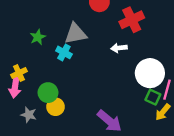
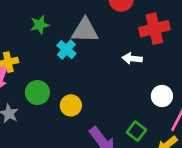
white circle: (150, 73) -> (162, 96), size x0.6
green square: (153, 97) -> (136, 131), moved
yellow circle: (56, 107) -> (71, 105), moved

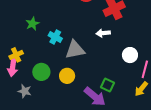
gray triangle: (85, 30) -> (75, 50), moved
green square: (136, 131) -> (107, 85), moved

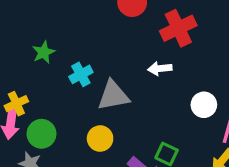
cyan cross: (55, 37) -> (81, 74), turned 32
green circle: (41, 72) -> (41, 134), moved

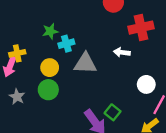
green star: (44, 52) -> (50, 31), moved
green circle: (41, 134) -> (48, 90), moved
yellow circle: (100, 139) -> (50, 68), moved

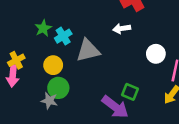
gray star: (17, 97) -> (49, 101), moved

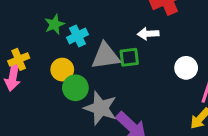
green circle: (58, 88) -> (75, 88), moved
green square: (130, 92) -> (129, 57), moved, turned -35
gray star: (49, 101) -> (100, 108), moved, size x1.6

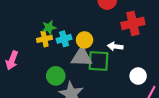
green square: (129, 57) -> (99, 61), size x1.5
yellow cross: (19, 59) -> (45, 39), moved
yellow circle: (62, 70) -> (85, 40), moved

